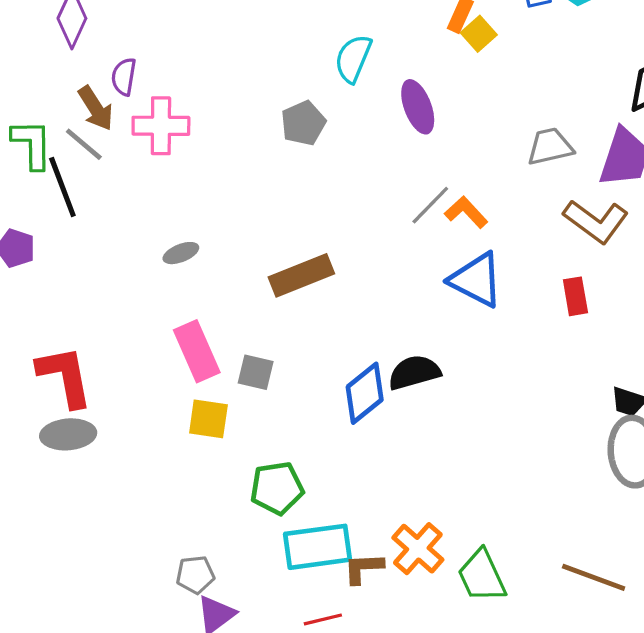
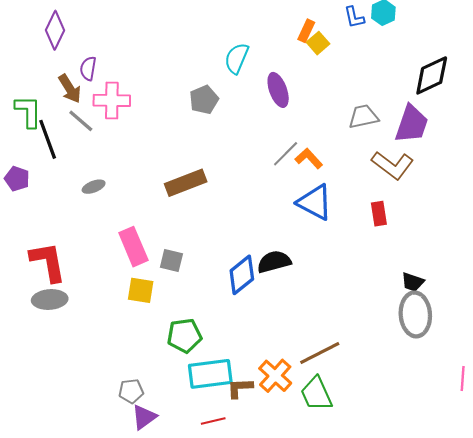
gray line: (84, 144) -> (81, 121), moved
gray ellipse: (181, 253) -> (94, 187), moved
brown rectangle: (301, 275) -> (186, 183), moved
brown line: (594, 577) -> (320, 353), moved, turned -48

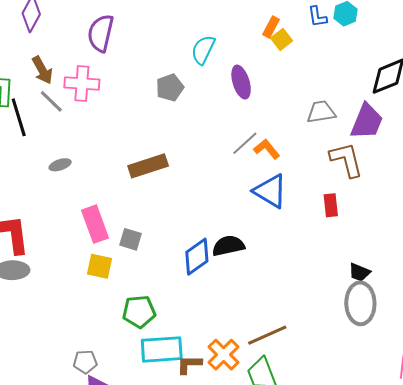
purple semicircle: (88, 68) -> (101, 33), moved, size x1.6
brown L-shape: (393, 165) -> (346, 160), turned -144

